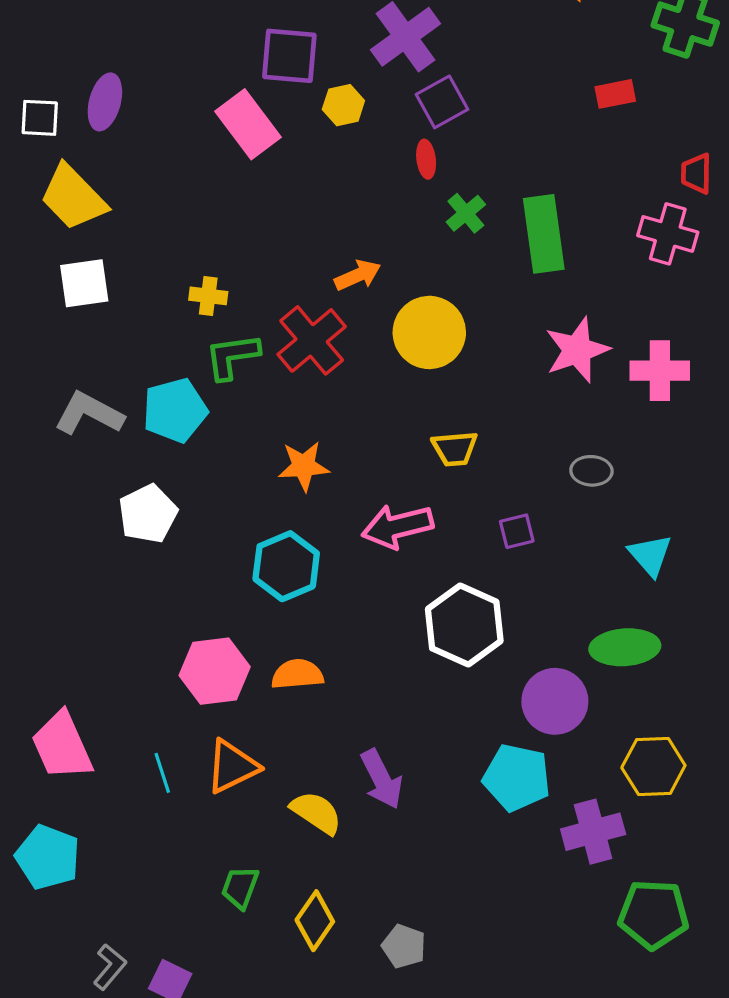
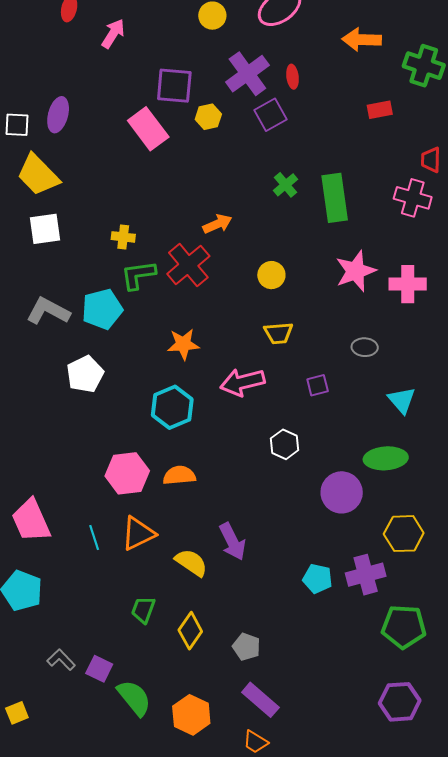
red ellipse: (426, 159) -> (293, 77), moved
yellow circle: (429, 332) -> (271, 275), moved, size x0.6
white hexagon: (464, 625) -> (284, 444), size x0.6
cyan pentagon: (517, 778) -> (318, 579), moved, size x0.7
gray L-shape: (110, 967) -> (61, 660), turned -84

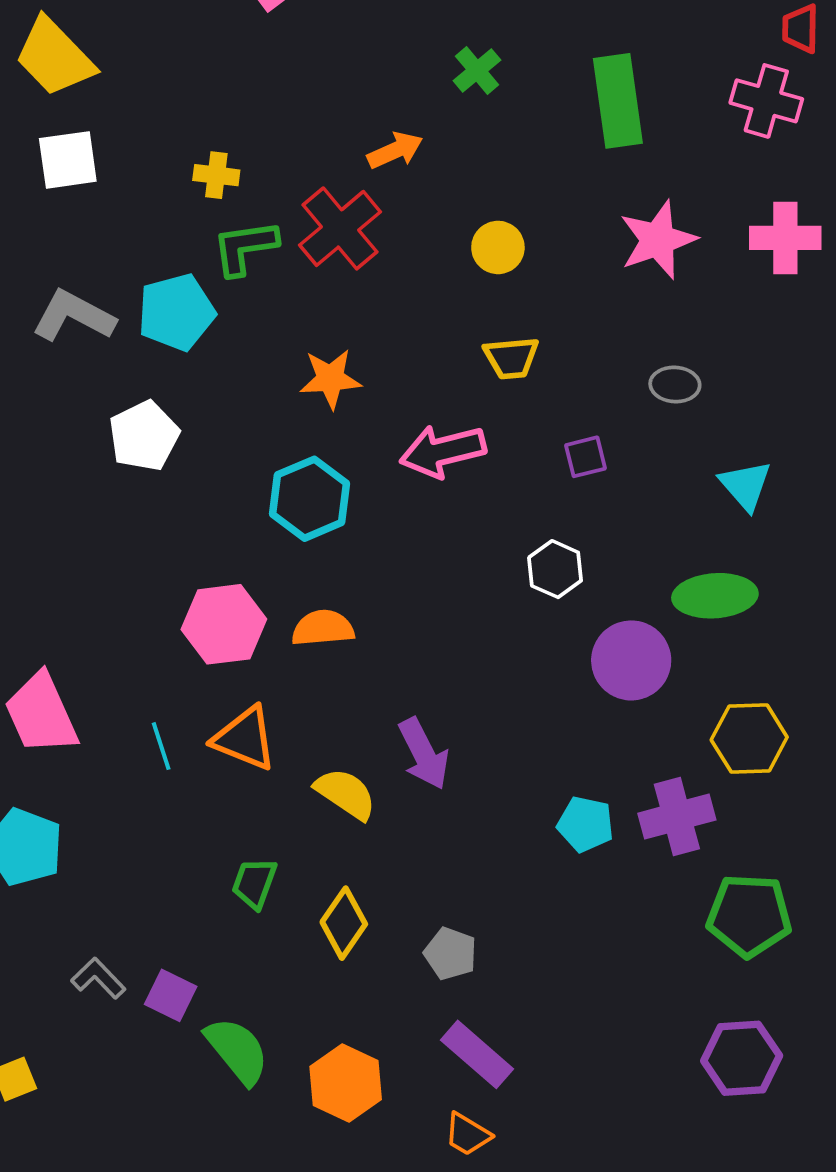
green cross: (285, 185) -> (477, 70), moved
pink cross: (408, 284) -> (785, 238), moved
white hexagon: (284, 444) -> (555, 569), moved
orange triangle: (138, 534) -> (245, 738), turned 48

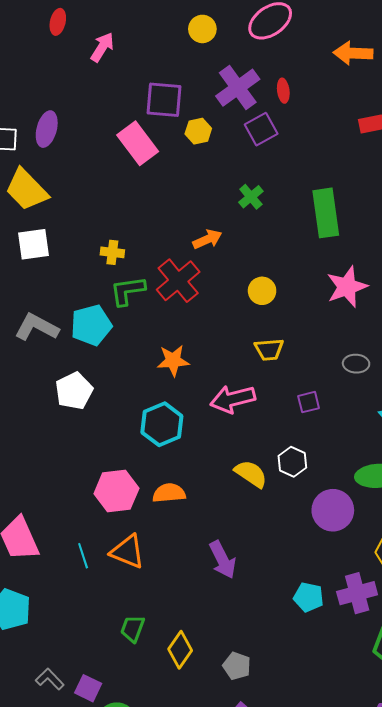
yellow semicircle: (346, 794) -> (251, 474), moved

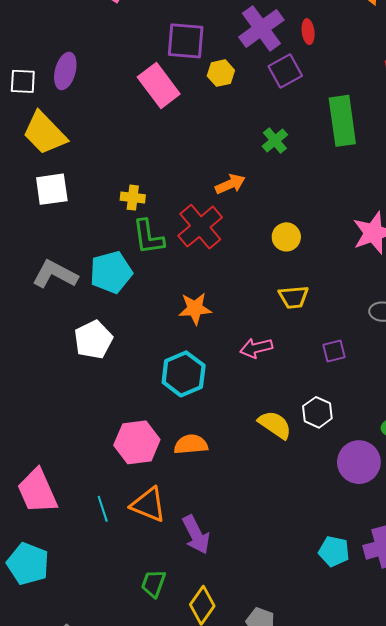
green rectangle: (326, 213) -> (342, 121), moved
green L-shape: (128, 291) -> (148, 237), turned -90
pink arrow: (233, 399) -> (256, 348), size x0.7
purple arrow: (223, 560) -> (196, 535), moved

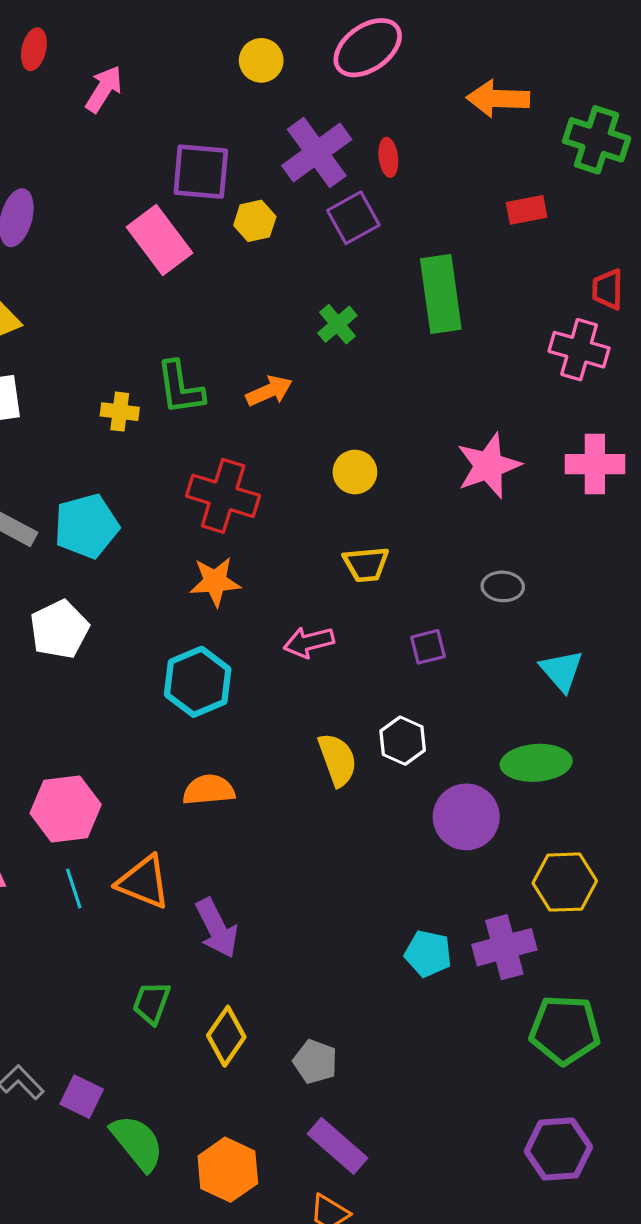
red cross: (200, 227) -> (223, 496), moved, turned -33
green L-shape: (148, 237) -> (180, 388), moved
yellow semicircle: (275, 425) -> (337, 760), turned 36
pink hexagon: (137, 442) -> (66, 809), moved

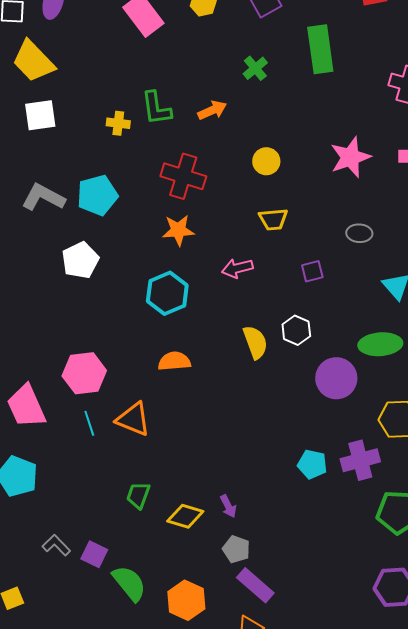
purple arrow: (217, 928) -> (228, 506), moved, size x0.6
yellow diamond: (226, 1036) -> (185, 516), turned 72
gray pentagon: (315, 1062) -> (236, 549), moved

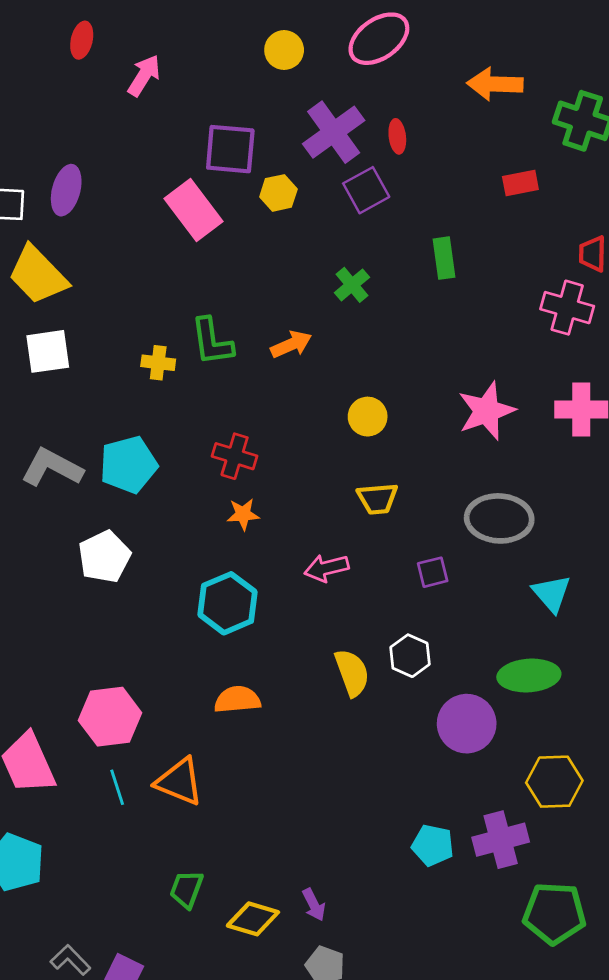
green rectangle: (320, 49) -> (444, 258), size x0.6
red cross: (183, 176) -> (235, 456), moved, size x0.7
orange star: (178, 230) -> (243, 514), size x0.7
gray ellipse: (359, 233) -> (499, 518), size x1.8

